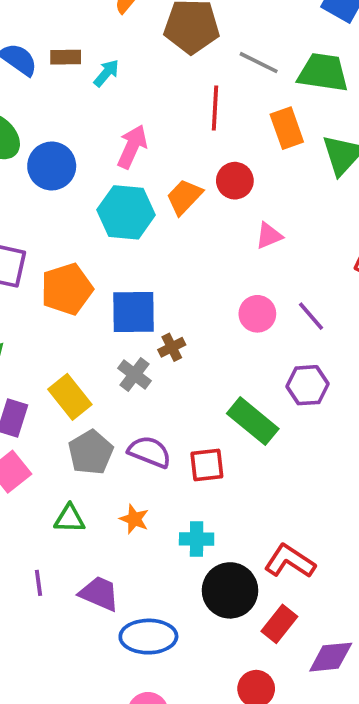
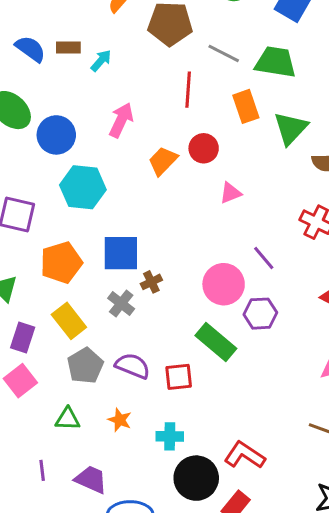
cyan hexagon: (126, 212) -> (83, 187), moved
orange pentagon: (67, 289) -> (61, 263), moved
pink circle: (257, 314) -> (224, 284), moved, size x1.4

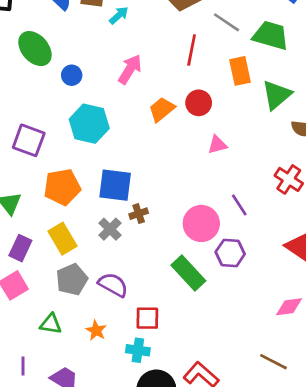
blue circle: (56, 135) -> (72, 75), size x0.6
red square: (179, 377) -> (147, 318), moved

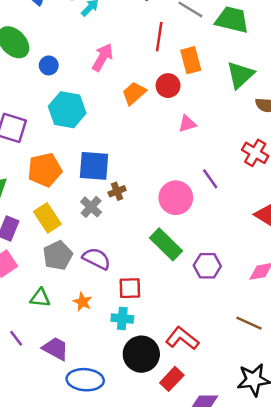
orange rectangle: (240, 71) -> (191, 60), moved
purple hexagon: (230, 253) -> (207, 266), moved
purple line: (23, 366) -> (16, 338), turned -35

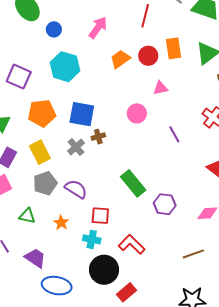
orange rectangle: (191, 60) -> (173, 48), moved
pink circle: (176, 198) -> (137, 113), moved, size x0.7
brown line: (249, 323) -> (193, 254), turned -50
red L-shape: (182, 338) -> (132, 244), moved

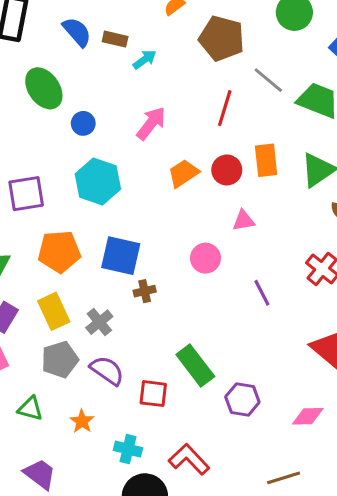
purple square: (19, 77) -> (26, 194), turned -35
gray cross: (76, 147) -> (99, 322), moved
red square: (100, 216) -> (153, 394), moved

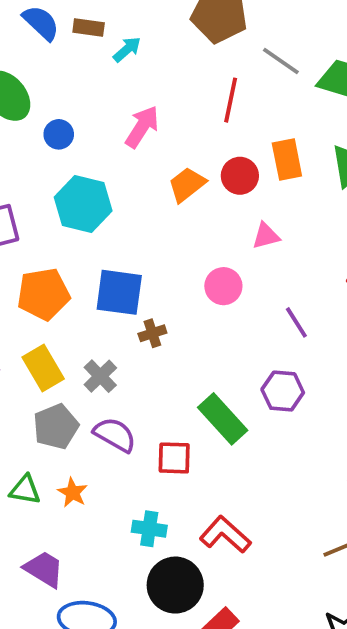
purple hexagon: (242, 400) -> (283, 391), moved
orange star: (82, 421) -> (73, 493), moved

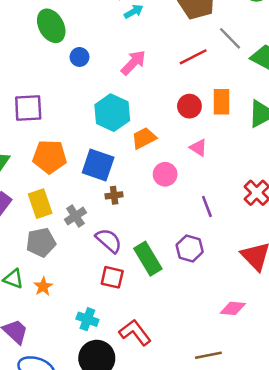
red line: (231, 100) -> (193, 57), turned 40
orange trapezoid: (187, 185) -> (144, 138), moved
cyan hexagon: (83, 204) -> (112, 113), moved
pink triangle: (266, 236) -> (198, 148), turned 36
purple semicircle: (115, 435) -> (109, 241), moved

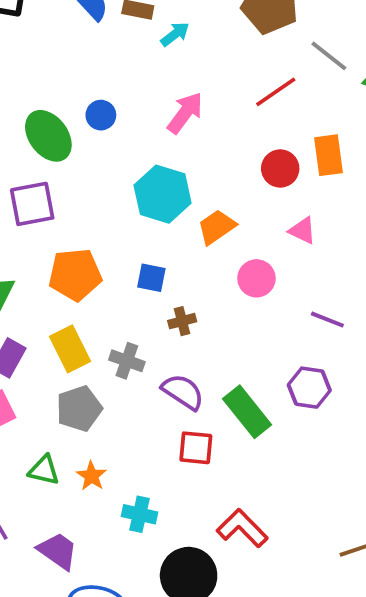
green ellipse: (51, 26) -> (48, 136), moved
blue square: (98, 165) -> (151, 278), size x0.6
purple line: (207, 207) -> (327, 320), turned -40
gray cross: (75, 216) -> (127, 361), turned -30
cyan cross: (87, 319) -> (140, 514), moved

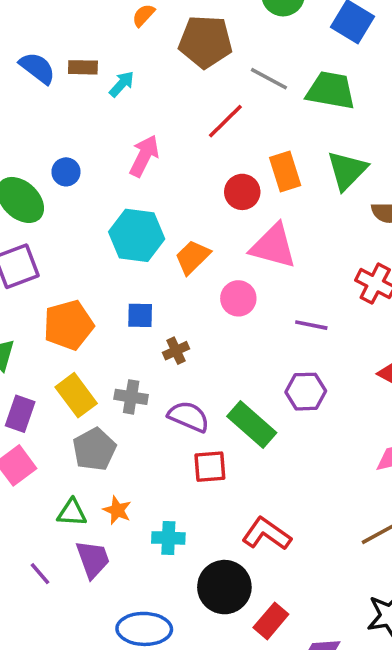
pink triangle: (302, 231) -> (273, 246), size x1.8
purple trapezoid: (58, 551) -> (93, 559), moved, turned 45

